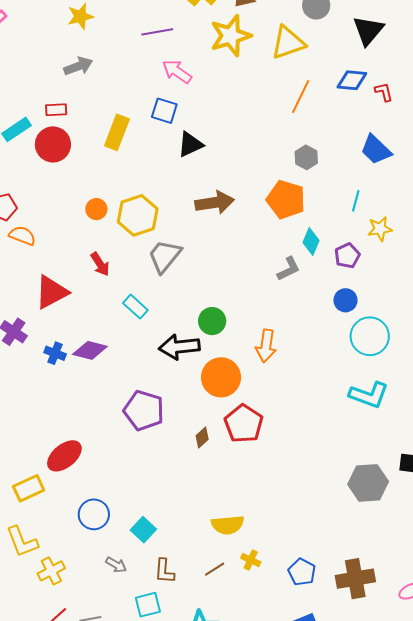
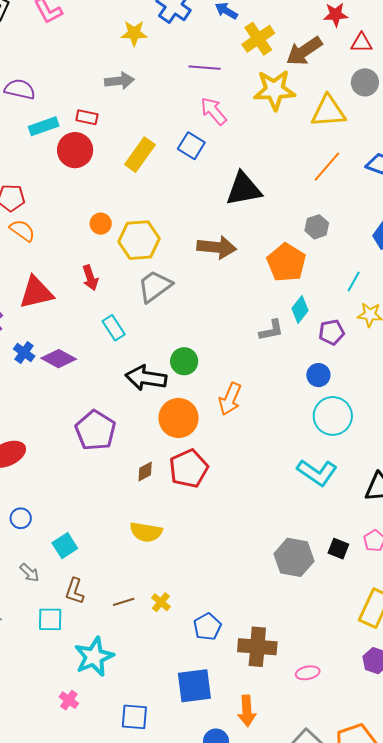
black triangle: (190, 144) -> (244, 189), moved, size x1.4
blue circle: (94, 514) -> (21, 518), size x0.7
yellow semicircle: (228, 525) -> (146, 532), moved

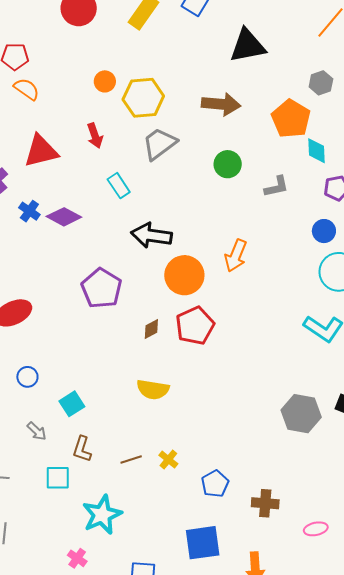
cyan diamond: (300, 309) -> (317, 151), moved, turned -40
green circle: (184, 361) -> (228, 164), moved
brown cross: (257, 647) -> (265, 503), size x0.7

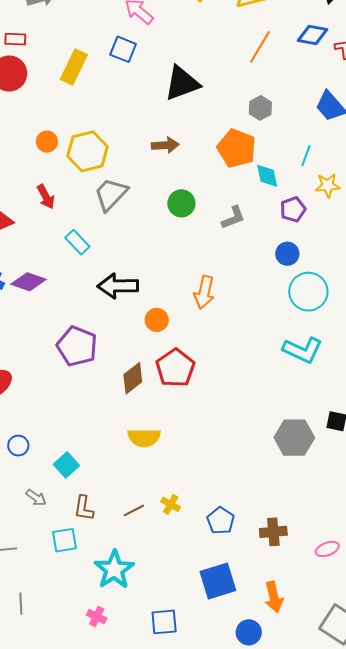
brown arrow: (221, 104) -> (165, 145), size x0.7
orange circle: (184, 275) -> (157, 320), size x0.6
brown diamond: (151, 329) -> (133, 378), size x1.5

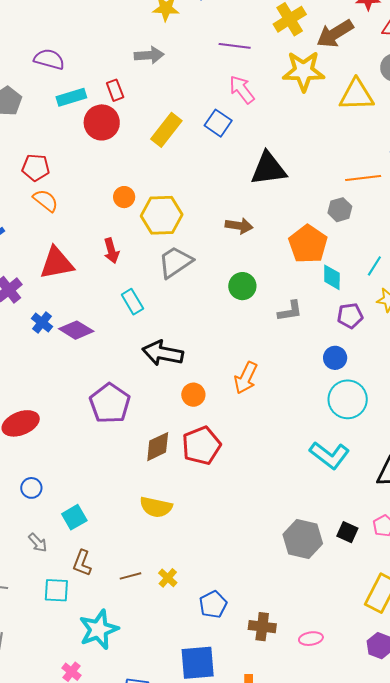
red rectangle: (15, 39) -> (115, 90), turned 55
orange line: (260, 47) -> (363, 178), moved, turned 40
pink ellipse: (327, 549) -> (311, 639), moved

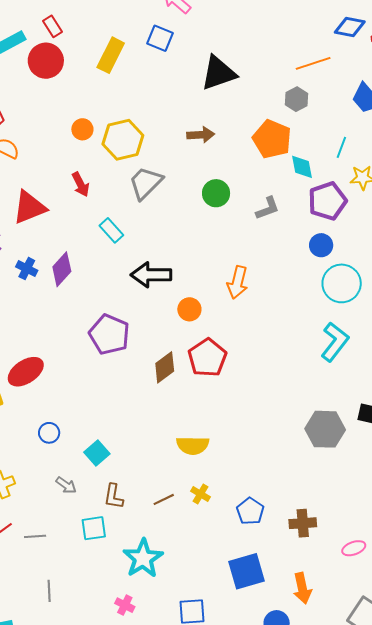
purple pentagon: (350, 316) -> (327, 201), size x1.5
purple diamond: (76, 330) -> (62, 269), turned -68
cyan L-shape: (329, 455) -> (335, 342), turned -78
yellow semicircle: (156, 507) -> (193, 445), moved
pink ellipse: (311, 639) -> (354, 548), moved

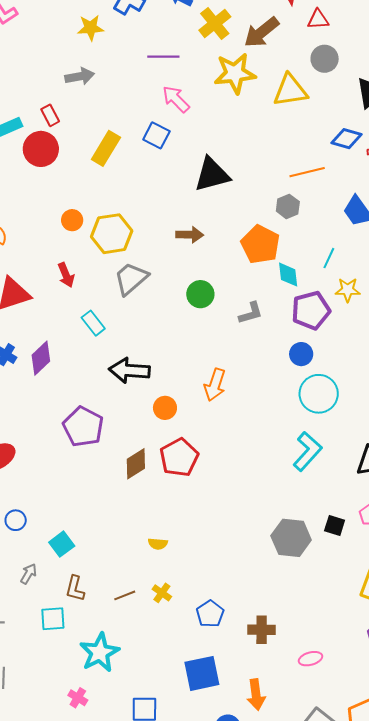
yellow semicircle: (193, 445) -> (158, 544), size x0.6
gray arrow: (66, 485) -> (29, 574), turned -100

